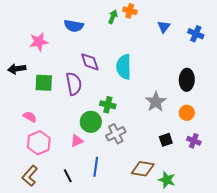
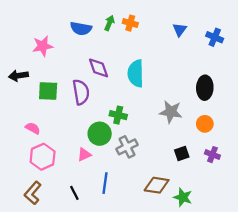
orange cross: (130, 11) -> (130, 23), moved
green arrow: (113, 17) -> (109, 23), moved
gray star: (156, 102) -> (171, 112), turned -30

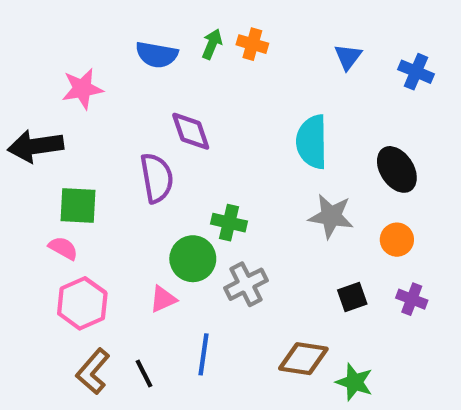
cyan semicircle: (136, 73) -> (312, 142), moved
black arrow: (18, 76) -> (36, 146), size x1.4
black ellipse: (205, 88) -> (397, 169), turned -35
green square: (48, 91) -> (78, 206), moved
brown L-shape: (33, 193) -> (93, 371), moved

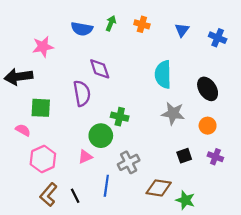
orange cross: (252, 44) -> (142, 24), moved
pink semicircle: (63, 248) -> (23, 130), moved
gray cross: (246, 284) -> (129, 162), moved

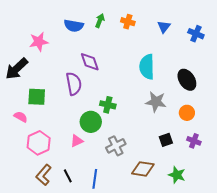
black arrow: (18, 77) -> (17, 69), turned -35
blue line: (106, 186) -> (95, 179), moved
green star: (185, 200) -> (177, 175), moved

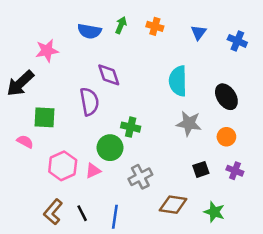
pink hexagon: (39, 143) -> (63, 166), moved

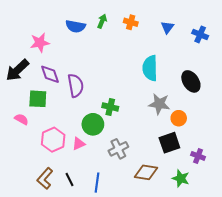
purple diamond: (109, 75) -> (50, 74), moved
orange circle: (226, 137) -> (179, 118), moved
black square: (201, 169) -> (169, 143), size x1.5
purple cross: (235, 171) -> (198, 156), moved

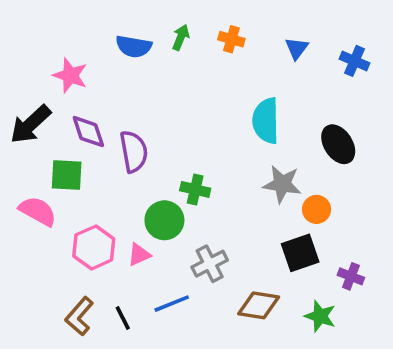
pink star: (40, 43) -> (70, 75), turned 30
pink semicircle: (21, 119) -> (38, 211), size x1.5
blue line: (97, 183) -> (172, 304), moved, turned 60

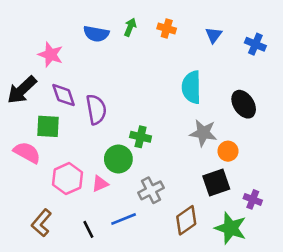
brown diamond: (259, 305) -> (186, 220), turned -44
brown L-shape: (79, 316) -> (41, 223), moved
green star: (320, 316) -> (231, 228), size x1.4

